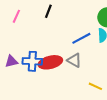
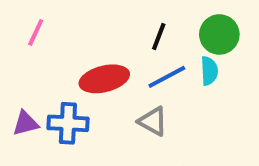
black line: (48, 11) -> (159, 36), moved
red ellipse: (50, 62) -> (104, 79), moved

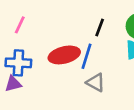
blue line: (167, 77) -> (86, 56), moved, turned -45
blue cross: (68, 123) -> (18, 63), moved

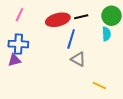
black line: (100, 27) -> (81, 17), turned 56
red ellipse: (64, 55) -> (58, 20), moved

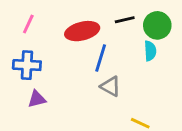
black line: (81, 17) -> (125, 20), moved
purple triangle: (14, 60) -> (37, 99), moved

